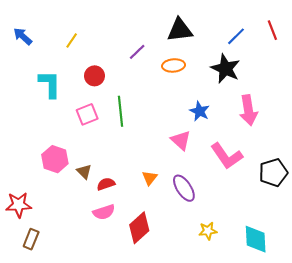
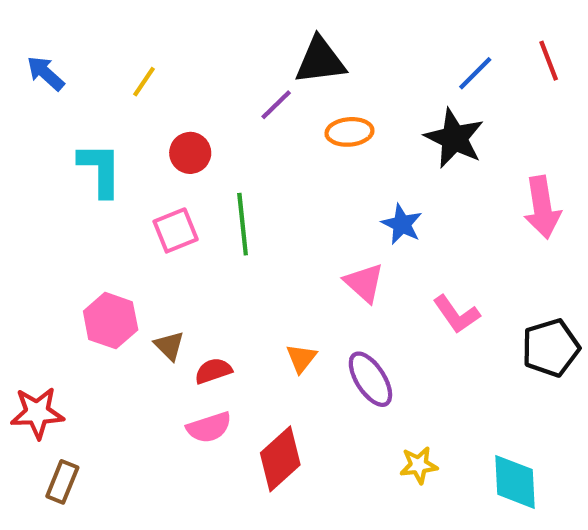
black triangle: (180, 30) -> (320, 61), moved
pink arrow: (248, 110) -> (542, 207), moved
pink L-shape: (227, 156) -> (456, 314), size x0.7

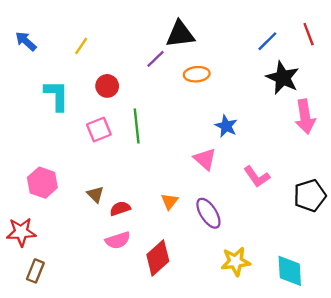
black star: (454, 138) -> (283, 78), moved
pink hexagon: (111, 321) -> (42, 183), moved
yellow star: (419, 465) -> (236, 261), size x1.4

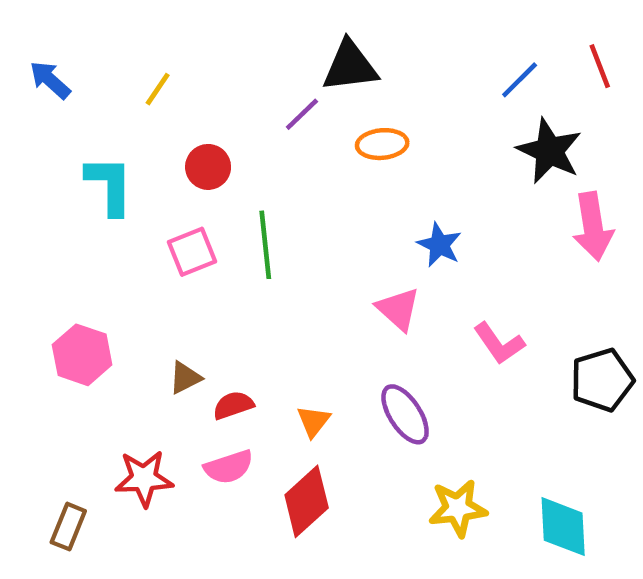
brown triangle: (95, 194) -> (185, 378), turned 48
orange triangle: (170, 201) -> (313, 421), moved
red star: (21, 232) -> (144, 478), moved

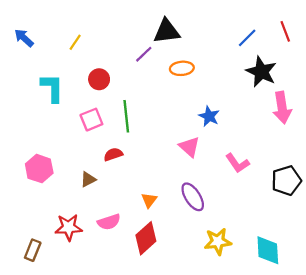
red semicircle: (233, 405) -> (113, 154), moved

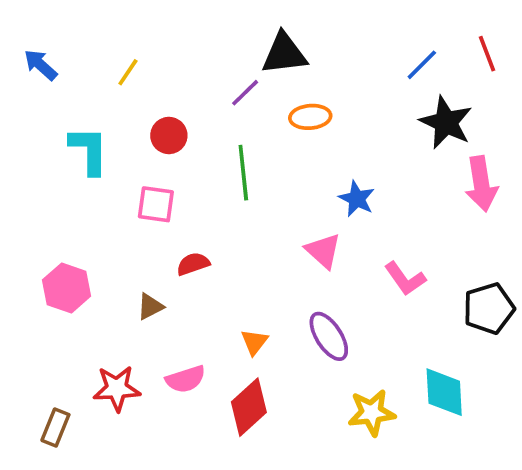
green line: (126, 116) -> (243, 173), moved
pink square: (91, 120) -> (156, 204), turned 30
cyan diamond: (268, 250) -> (444, 392), moved

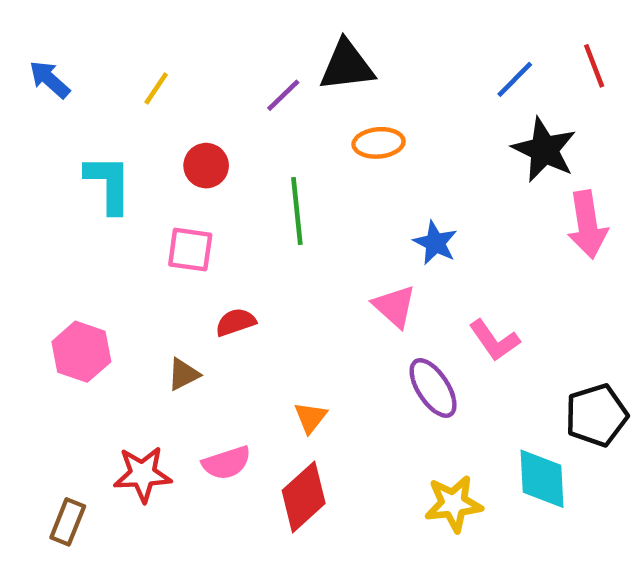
purple line: (245, 93) -> (283, 95), moved
black pentagon: (489, 308) -> (596, 415), moved
purple ellipse: (329, 336) -> (433, 388), moved

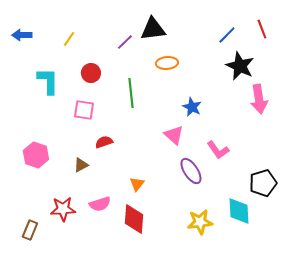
blue arrow: (50, 79) -> (22, 35), turned -42
red diamond: (304, 497) -> (134, 219), turned -44

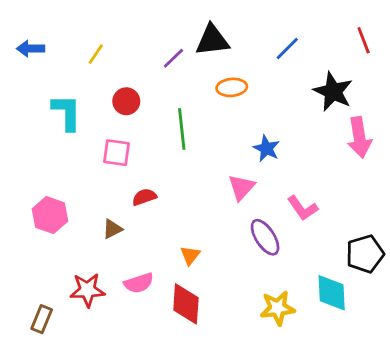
blue line: (227, 35) -> (287, 49), moved
pink triangle: (174, 135) -> (241, 187), turned 30

